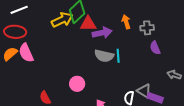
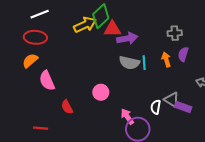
orange arrow: (126, 22) -> (166, 60), moved
purple semicircle: (155, 48) -> (183, 54), turned 40
pink semicircle: (26, 53) -> (47, 81), moved

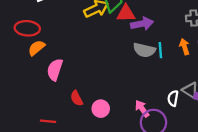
red ellipse: (35, 37) -> (27, 28), moved
pink semicircle: (47, 81) -> (55, 70), turned 42
pink circle: (101, 92) -> (101, 109), moved

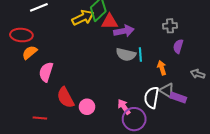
orange arrow: (184, 47) -> (162, 68), moved
red semicircle: (77, 98) -> (65, 98), size x1.5
white semicircle: (173, 98) -> (152, 98), size x1.5

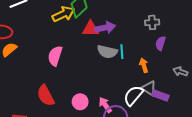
red triangle: (110, 22) -> (91, 29), moved
pink semicircle: (46, 72) -> (55, 56), moved
white semicircle: (152, 98) -> (133, 96), turned 30
pink circle: (87, 107) -> (80, 102), moved

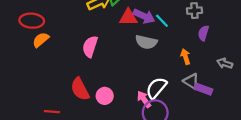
purple arrow: (105, 28) -> (144, 16), turned 36
cyan line: (122, 52) -> (162, 21), moved, turned -40
white semicircle: (133, 96) -> (156, 88), moved
pink circle: (80, 102) -> (105, 96), moved

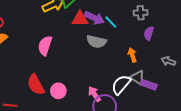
white semicircle: (156, 88) -> (121, 85), moved

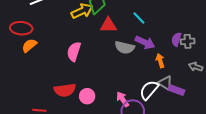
gray cross: (141, 13) -> (188, 41), moved
purple arrow: (94, 18) -> (145, 42), moved
cyan line: (111, 22) -> (139, 18), moved
red semicircle: (36, 85) -> (65, 90), turned -70

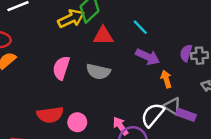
gray semicircle: (125, 47) -> (98, 72), moved

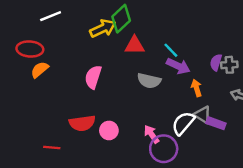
cyan line: (140, 27) -> (171, 50), moved
gray semicircle: (98, 72) -> (149, 81), moved

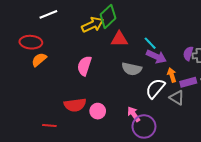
white semicircle: (183, 123) -> (155, 88), moved
purple rectangle: (216, 123) -> (188, 82), moved, turned -35

